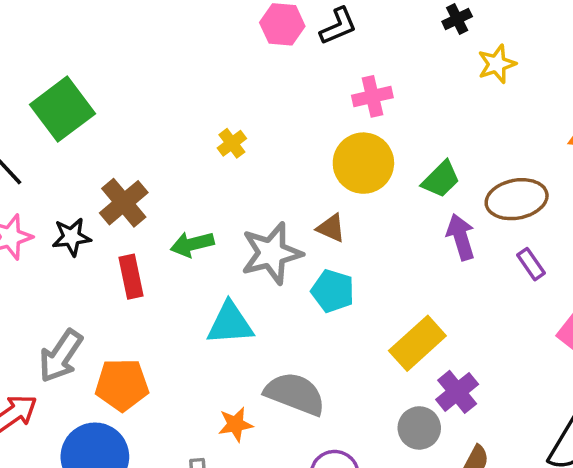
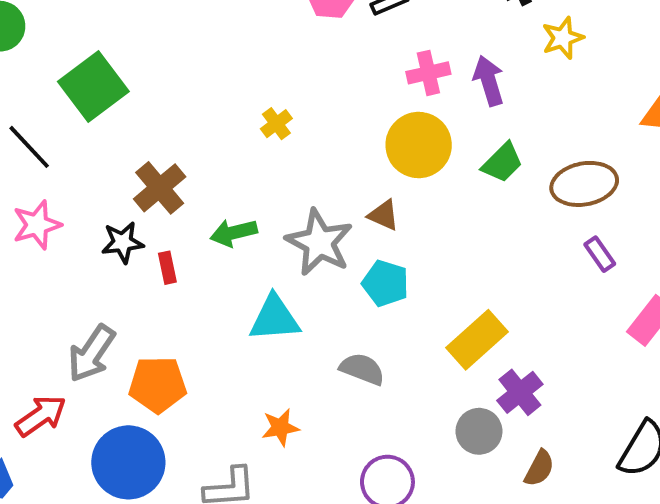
black star: (71, 237) -> (123, 242), moved
purple arrow: (461, 237) -> (489, 81), moved
gray star: (272, 253) -> (319, 242), turned -30
red rectangle: (131, 277) -> (167, 268), size x0.7
gray semicircle: (295, 394) -> (362, 369), moved, size x0.7

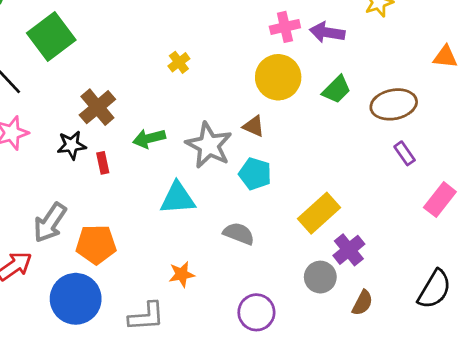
purple arrow: (489, 81) -> (327, 32), turned -64

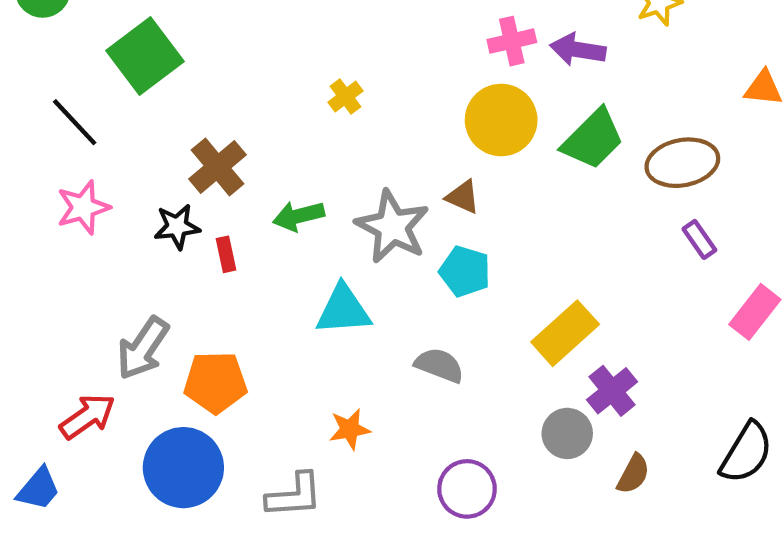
green trapezoid: (337, 89) -> (593, 139), size x1.4

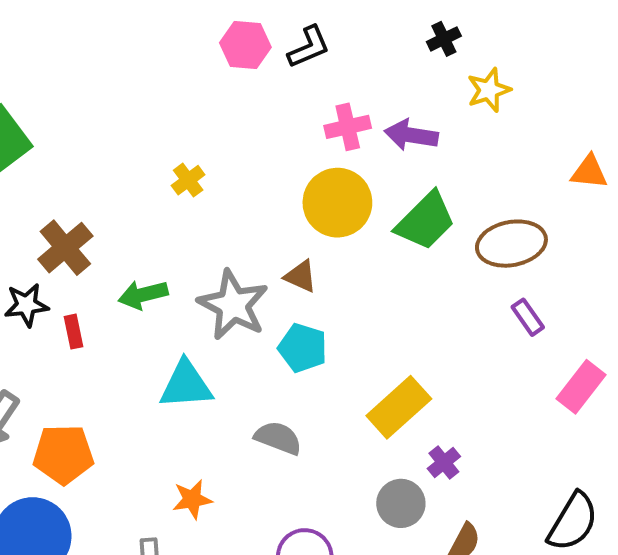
purple cross: (612, 391) -> (444, 462), size x0.7

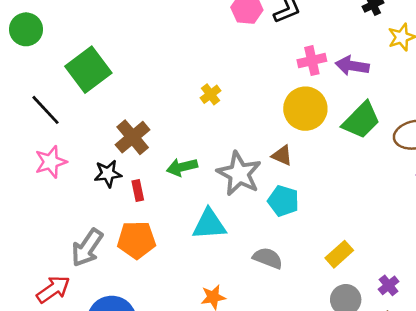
yellow rectangle: (399, 407) -> (339, 254), moved, size x0.7
orange pentagon: (63, 454) -> (136, 240), moved
purple cross: (444, 462) -> (389, 285), moved

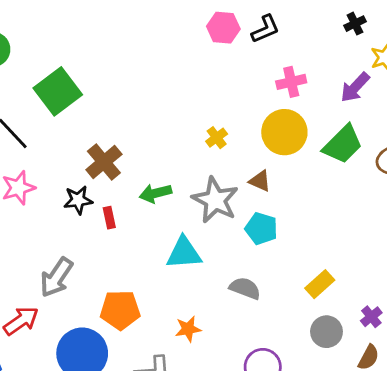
purple arrow: (352, 66) -> (355, 87), moved, turned -56
yellow cross: (211, 94) -> (217, 138), moved
orange pentagon: (136, 240) -> (120, 310), moved

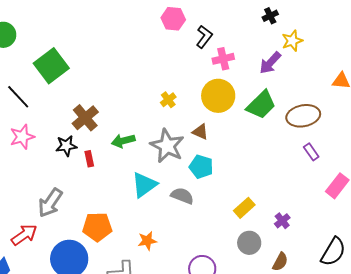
black L-shape: (265, 29) -> (204, 37), moved, turned -30
cyan triangle: (184, 253) -> (144, 185), turned -32
gray semicircle: (245, 288) -> (182, 196), moved
purple cross: (371, 317) -> (282, 221), moved

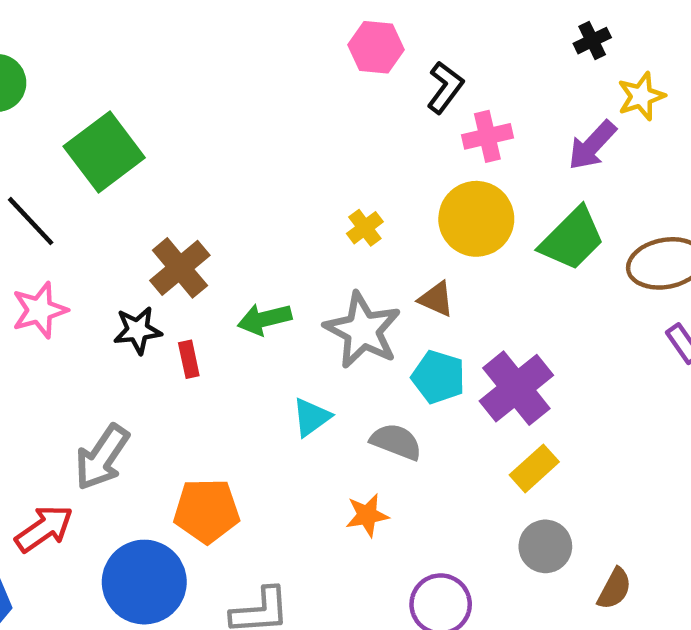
cyan triangle: (144, 185) -> (311, 417), size x0.7
purple cross: (282, 221) -> (516, 388), moved, size x2.0
orange star: (147, 241) -> (367, 515), moved

